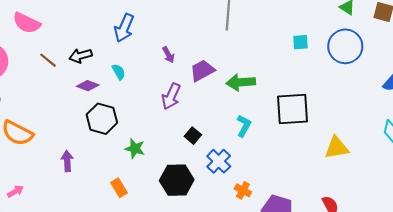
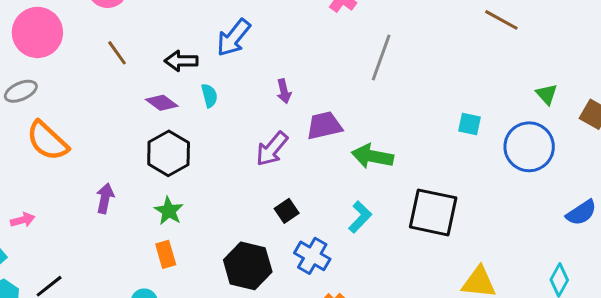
black arrow: (81, 56) -> (181, 61), moved
green star: (135, 149) -> (169, 211), moved
blue cross: (219, 161) -> (312, 256), turned -30

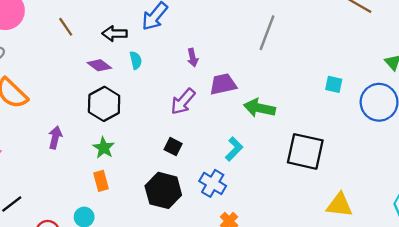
black square: (287, 211) -> (173, 147), moved, turned -30
cyan L-shape: (360, 217) -> (234, 149), moved

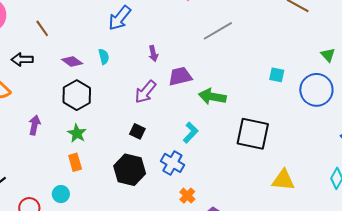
gray line: (267, 33) -> (218, 31), turned 40
black arrow: (115, 34) -> (22, 59), moved

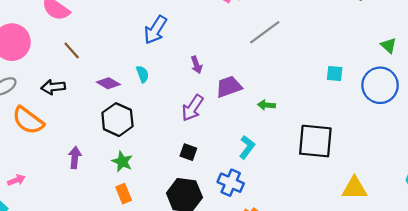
green arrow: (212, 97) -> (266, 105), size x0.6

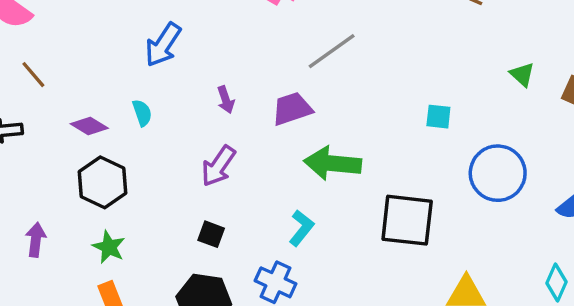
blue circle: (380, 85) -> (498, 173), moved
purple trapezoid: (229, 87) -> (292, 109), moved
green arrow: (266, 105) -> (333, 163), size x2.0

